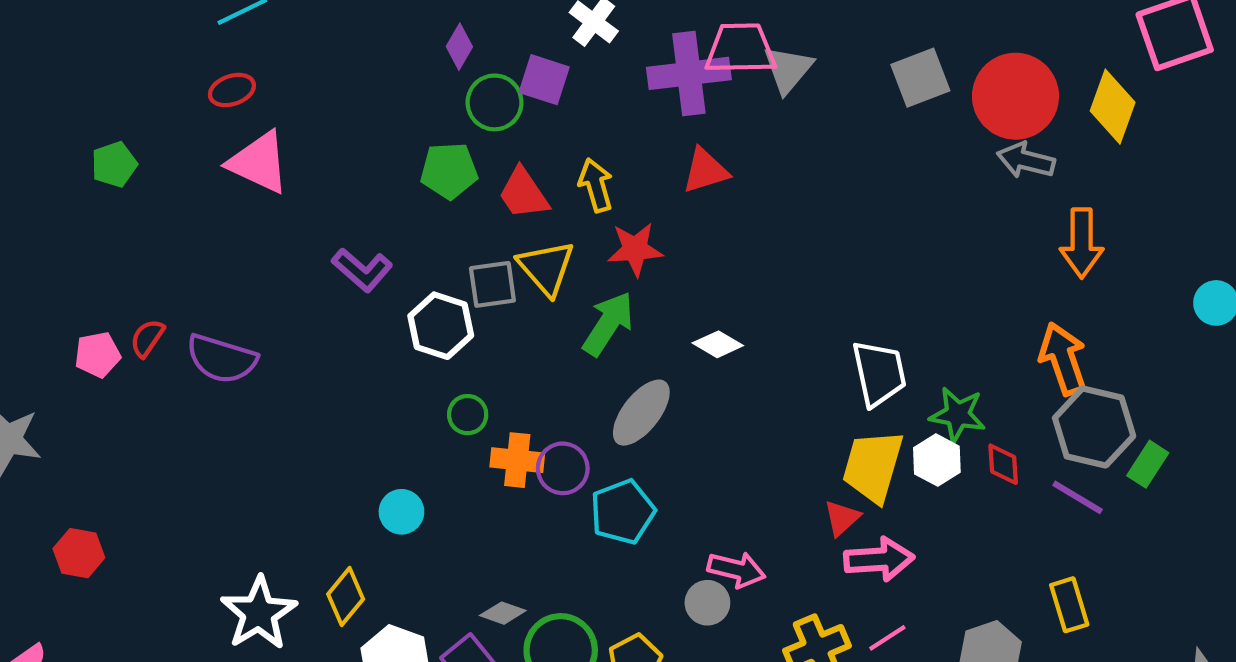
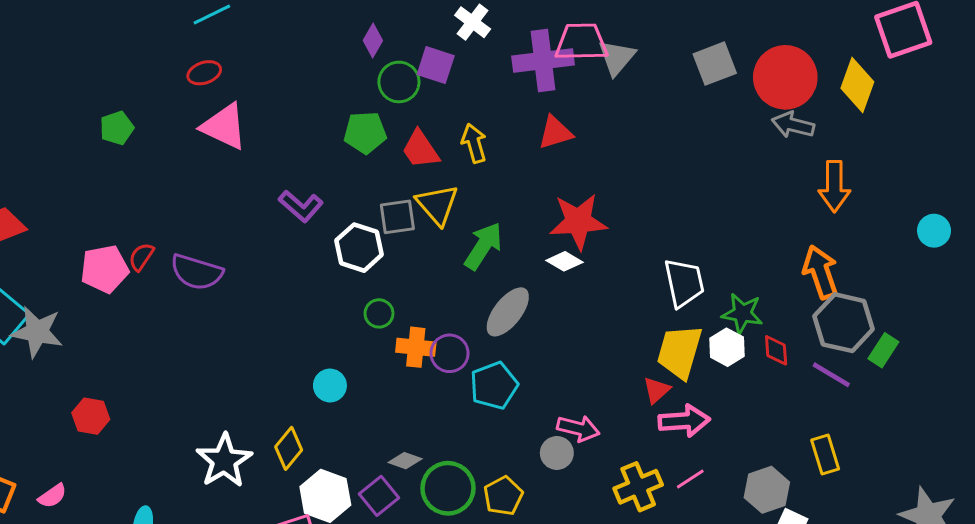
red star: (635, 249) -> (578, 221), moved, size x1.4
pink pentagon: (98, 355) -> (105, 269), size x1.4

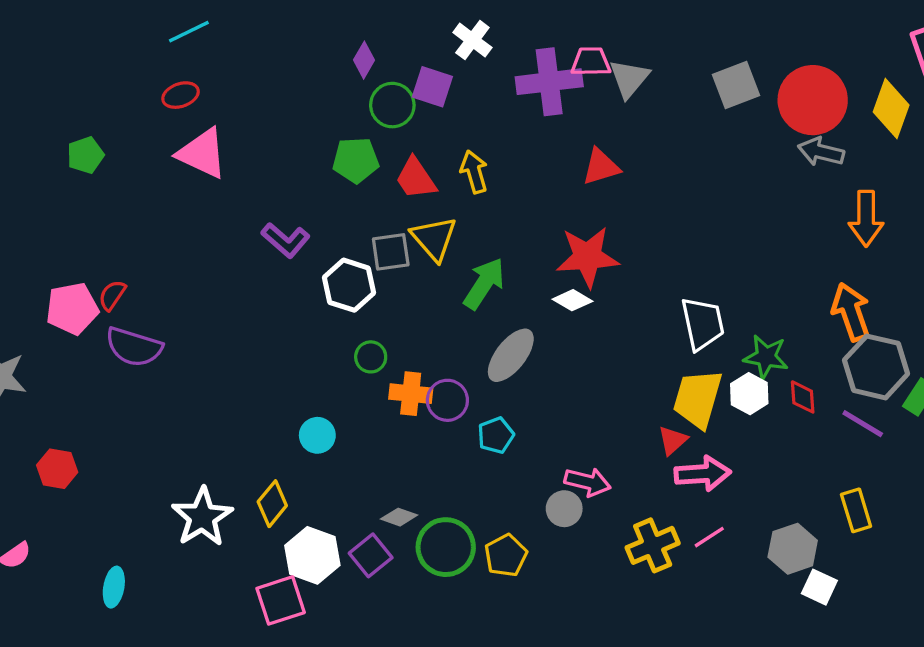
pink trapezoid: (581, 42) -> (591, 62), size x0.7
red triangle: (555, 133) -> (601, 167), moved
purple semicircle: (197, 272) -> (134, 347), moved
cyan pentagon: (494, 386) -> (496, 435), size x0.7

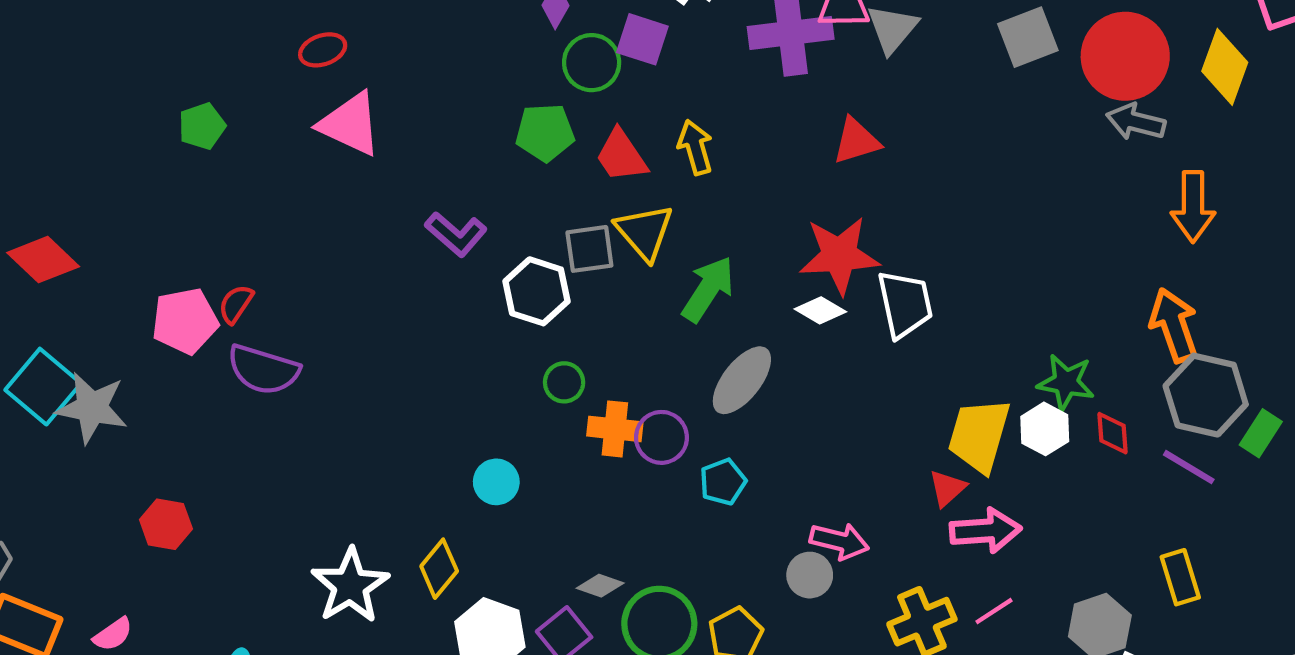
white trapezoid: (703, 324) -> (905, 304), moved

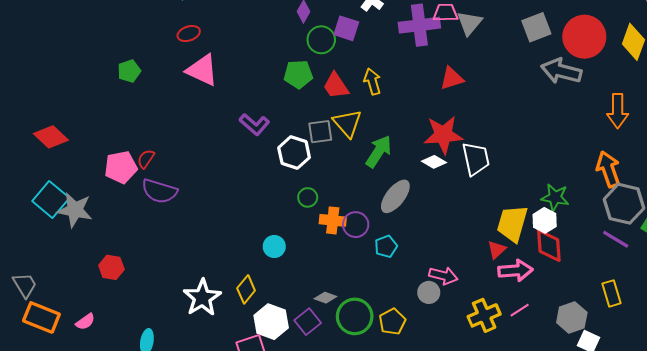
gray arrow: (1136, 122) -> (561, 71), moved, size x1.4
red diamond: (1113, 433) -> (549, 245), moved, size x1.6

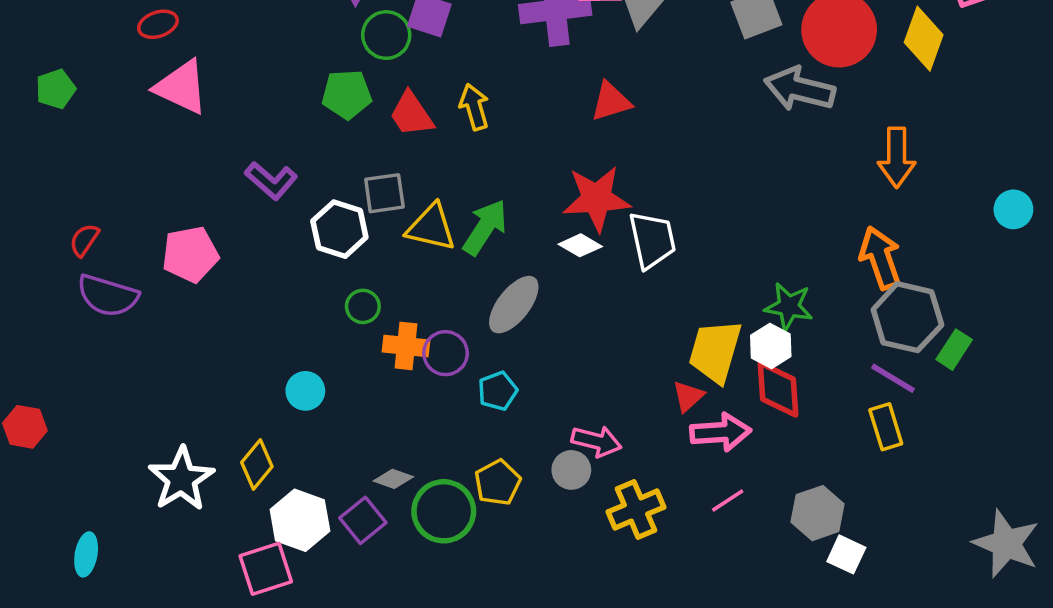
yellow triangle: (347, 123) -> (431, 227), moved, turned -36
pink pentagon: (121, 167) -> (190, 254), moved
yellow rectangle: (611, 293) -> (886, 427), moved
yellow cross: (484, 315) -> (636, 509), moved
yellow pentagon: (392, 322) -> (498, 483), moved

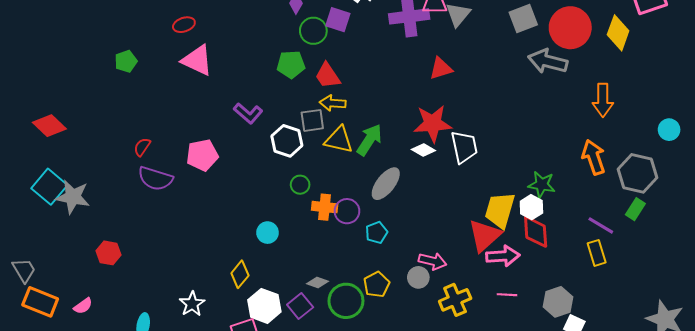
yellow arrow: (474, 107) -> (333, 103), moved, turned -70
gray hexagon: (907, 317) -> (637, 173), moved
red triangle: (688, 396) -> (485, 236), size x1.8
white star: (181, 479) -> (192, 304), moved, size x0.7
pink line: (728, 501) -> (507, 295), turned 36

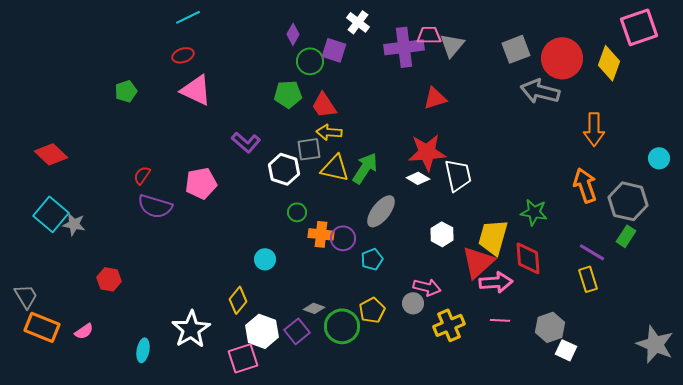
gray star: (73, 197) -> (74, 224), size x0.7
white hexagon: (531, 207) -> (442, 234), moved
white star: (192, 304) -> (191, 329), size x1.5

